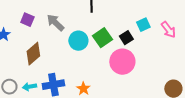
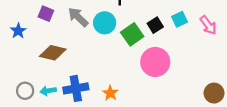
black square: (126, 38) -> (155, 25), moved
cyan circle: (78, 41) -> (105, 23), moved
brown diamond: (33, 54) -> (53, 53), turned 55

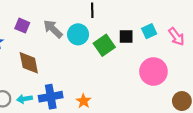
black square: (155, 25) -> (126, 37), turned 32
brown diamond: (53, 53) -> (29, 63), turned 65
pink circle: (155, 62) -> (153, 72), moved

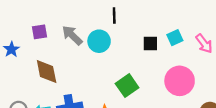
purple square: (22, 26) -> (40, 32), turned -32
green square: (104, 45) -> (127, 86), moved

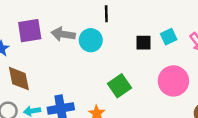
purple square: (40, 32) -> (30, 31), size x1.5
gray arrow: (72, 35) -> (63, 34), turned -35
brown diamond: (47, 72) -> (19, 79), moved

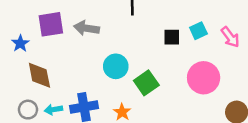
cyan circle: (91, 40) -> (116, 66), moved

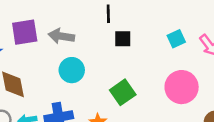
black square: (172, 37) -> (123, 39), moved
cyan circle: (116, 66) -> (72, 70), moved

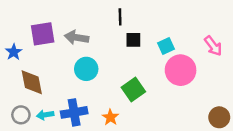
cyan square: (176, 39) -> (166, 46), moved
pink circle: (182, 87) -> (181, 70), moved

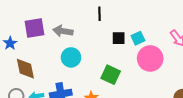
black square: (133, 40) -> (119, 38), moved
green square: (133, 89) -> (111, 75), turned -30

